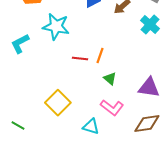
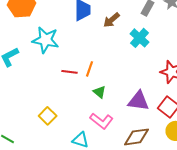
yellow square: (58, 103) -> (48, 116), size x0.7

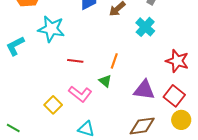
orange line: (90, 69) -> (114, 61), moved
pink L-shape: (102, 121) -> (80, 94), moved

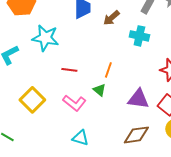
cyan cross: (145, 27) -> (139, 36), turned -30
yellow square: (53, 105) -> (32, 100), moved, size x1.4

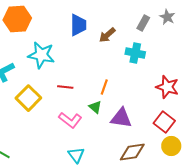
purple triangle: (138, 99) -> (121, 118), moved
yellow square: (32, 100) -> (28, 98), moved
cyan triangle: (80, 138) -> (76, 155), turned 36

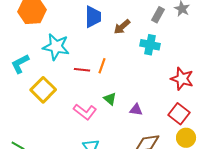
red line: (65, 87) -> (82, 70), moved
orange line: (104, 87) -> (102, 66), moved
purple triangle: (121, 118) -> (136, 110), size x0.6

